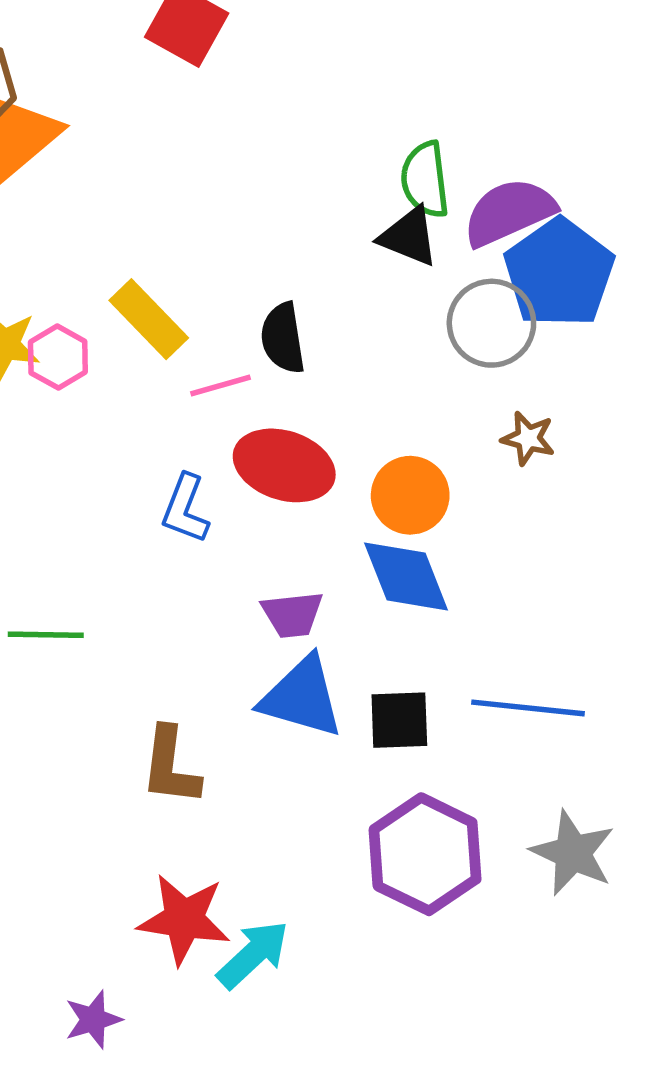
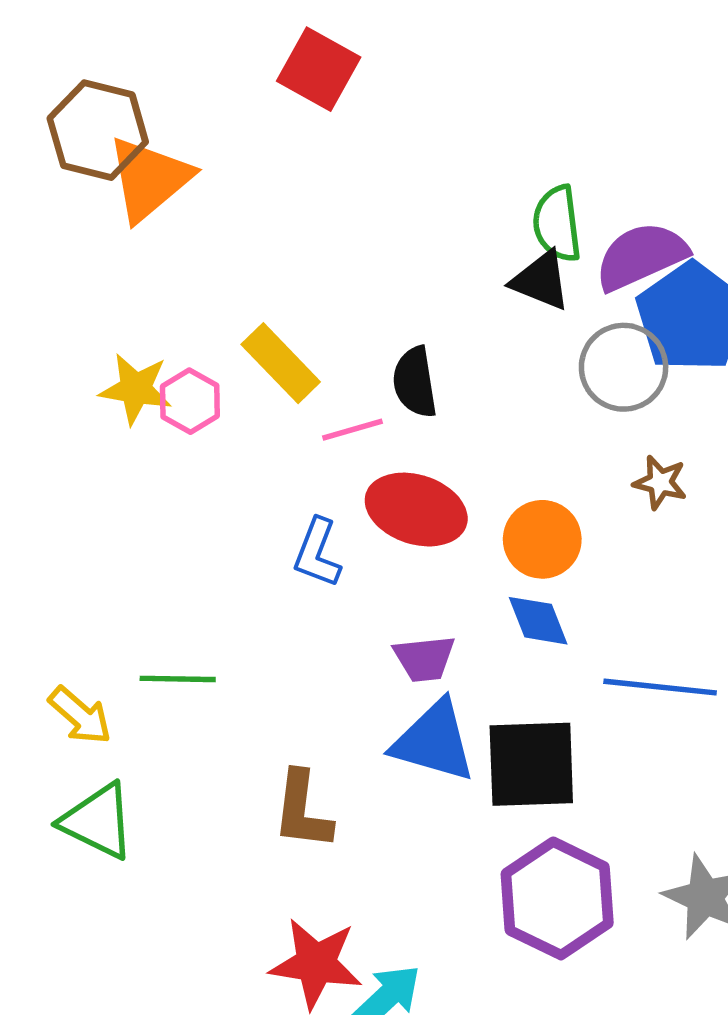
blue diamond: (406, 577) -> (538, 621), size x0.7
blue line: (528, 708) -> (660, 687), moved
black square: (399, 720) -> (531, 764), size x1.5

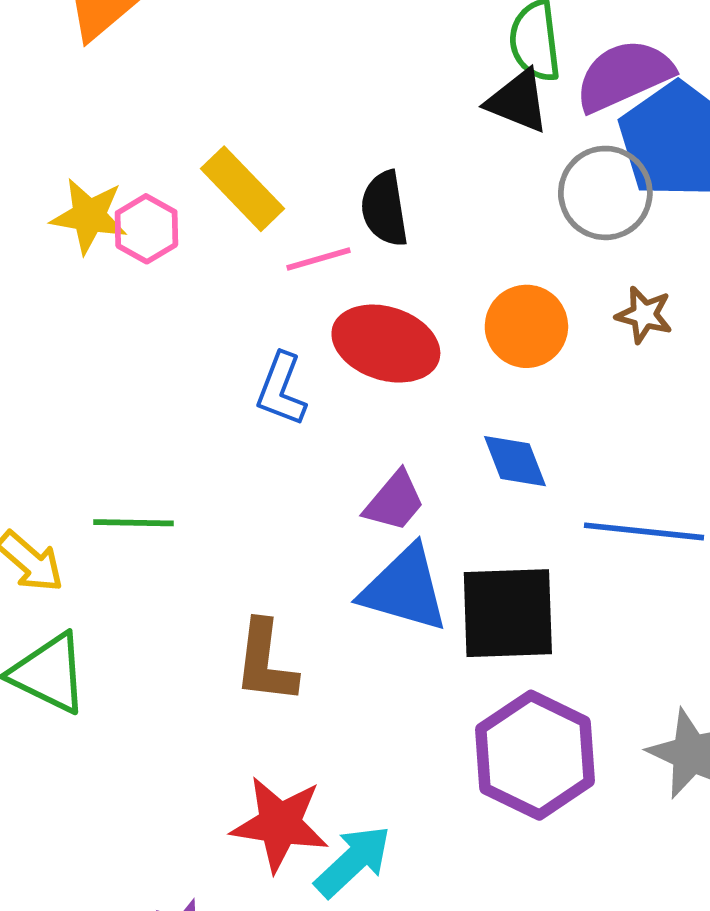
orange circle: (542, 539) -> (526, 326), moved
purple trapezoid: (424, 659) -> (395, 501), turned -44

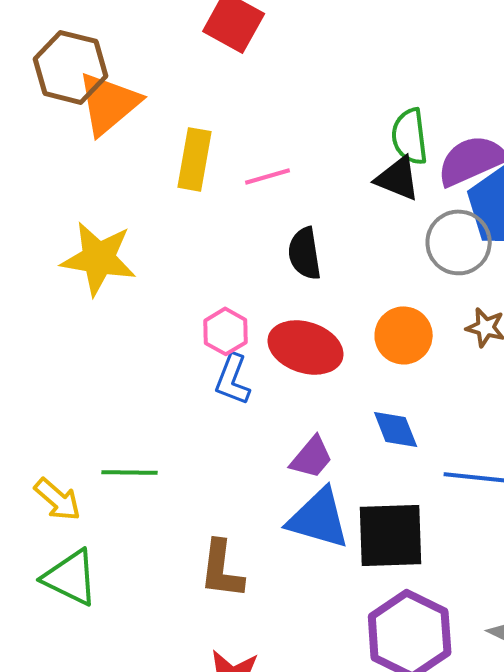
yellow rectangle: (242, 189) -> (195, 159), moved, turned 54
yellow star: (89, 216) -> (99, 258), size x1.4
pink hexagon: (146, 229) -> (226, 331), moved
pink line: (319, 259) -> (268, 176), moved

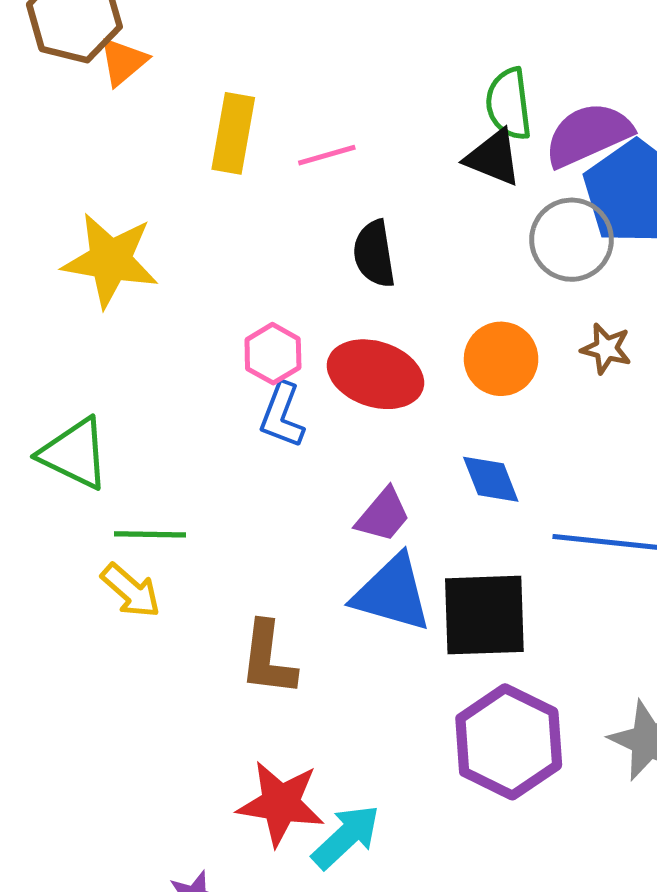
orange triangle: (109, 103) -> (123, 62), size x0.6
yellow arrow: (58, 499) -> (131, 591), moved
green triangle: (71, 577) -> (74, 454), moved

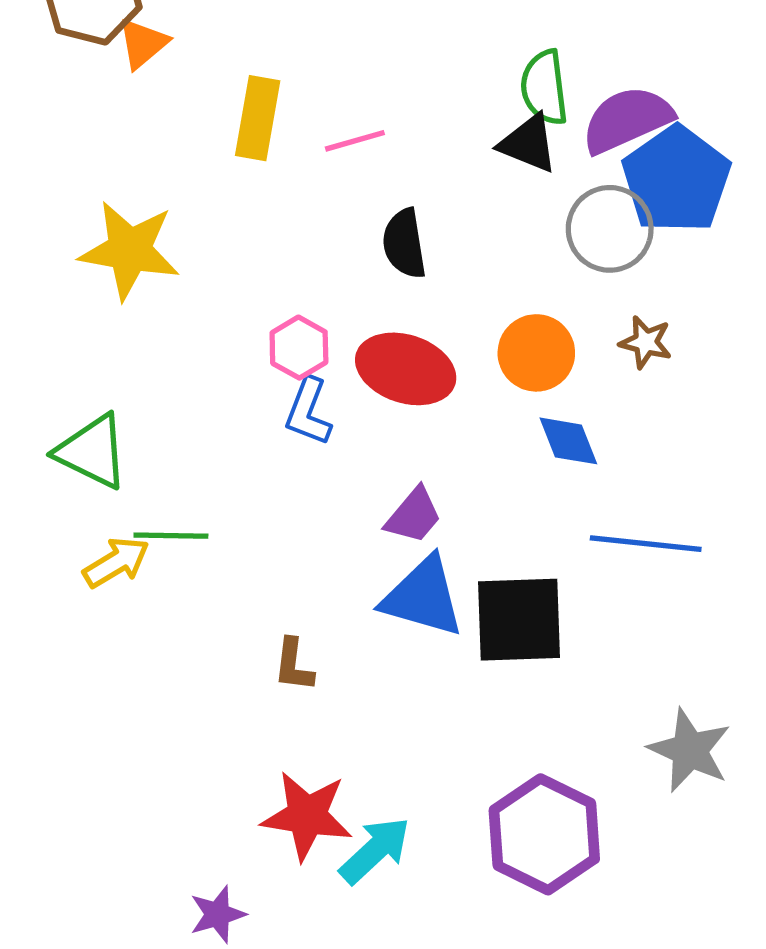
blue diamond: (491, 479) -> (568, 441), moved
yellow arrow: (131, 591) -> (116, 562), moved, turned -72
brown L-shape: (268, 659) -> (294, 665), size x0.7
purple hexagon: (509, 742) -> (544, 834), moved

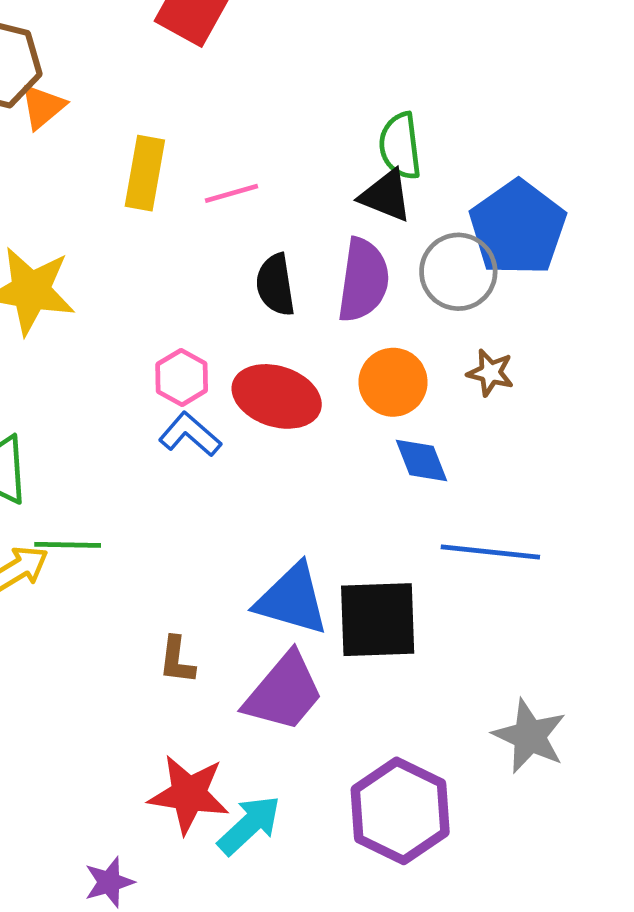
purple semicircle: (627, 120) -> (363, 280), moved, turned 122
blue L-shape: (308, 412) -> (190, 434), turned 110
purple trapezoid: (414, 516) -> (284, 692), moved, size x1.6

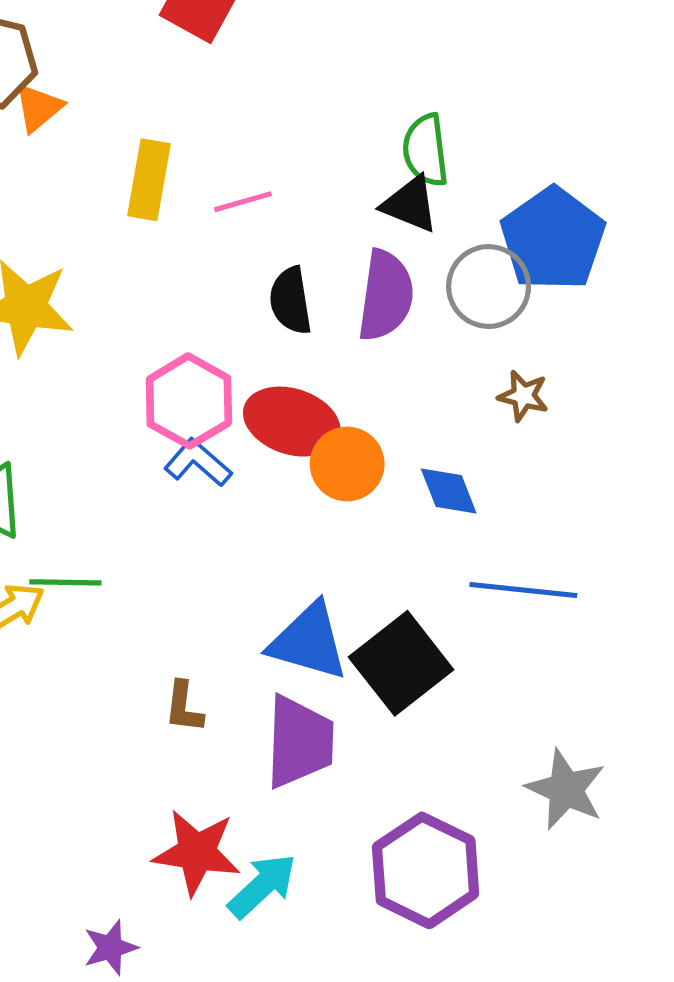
pink hexagon: (182, 377) -> (189, 401), size x1.5
orange circle: (393, 382) -> (347, 464), moved
black square: (378, 620) -> (401, 663), turned -36
purple trapezoid: (284, 692) -> (300, 742), turned -38

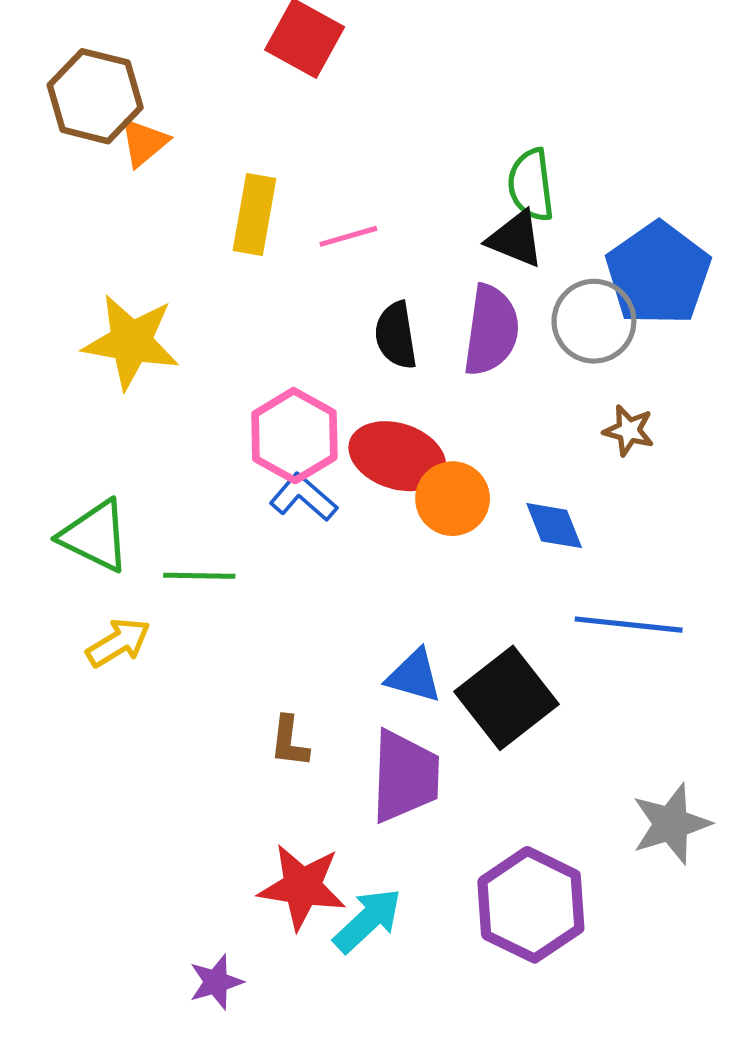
green line: (65, 582) -> (199, 576), moved
blue triangle: (309, 641) -> (414, 676), size x0.7
gray star: (566, 789) -> (671, 824), turned 30

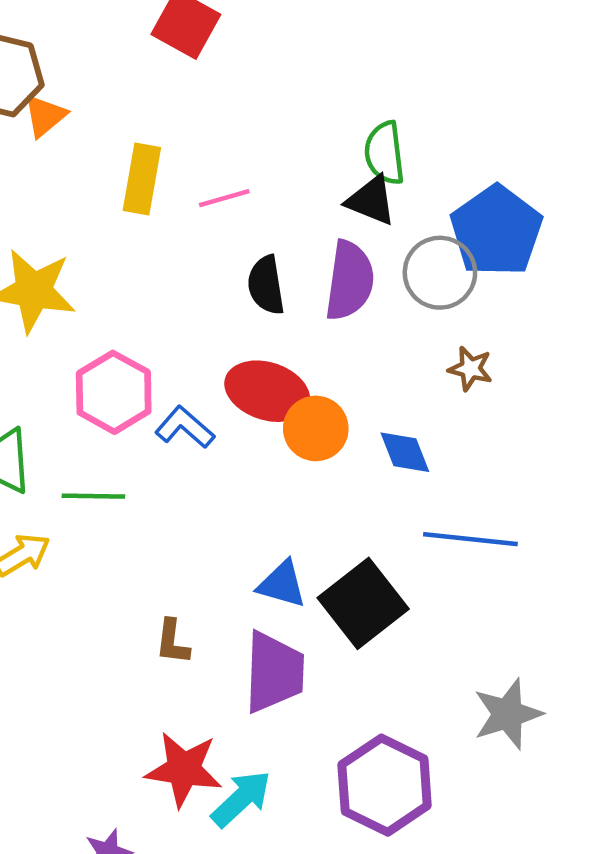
pink hexagon: (294, 436) -> (114, 392), moved

